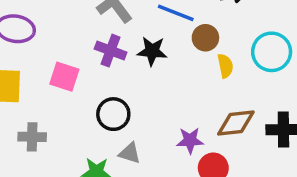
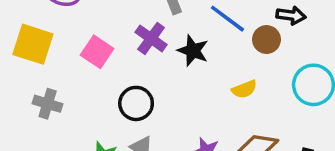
brown circle: (205, 38) -> (266, 40), moved
yellow semicircle: (225, 66) -> (244, 89), moved, turned 65

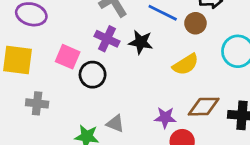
yellow semicircle: (244, 89) -> (186, 64), size x1.4
black circle: (136, 103) -> (93, 75), moved

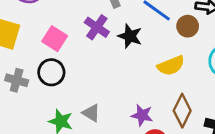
black circle: (93, 75) -> (51, 72), moved
brown diamond: (204, 107) -> (182, 111), turned -72

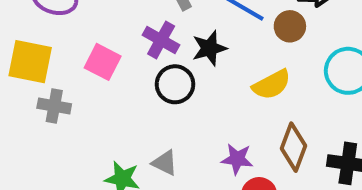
black star: (130, 36) -> (209, 48), turned -30
black circle: (51, 72) -> (175, 84), moved
gray cross: (17, 80) -> (54, 106), moved

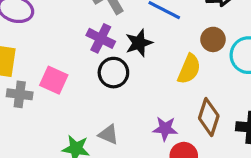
brown circle: (290, 26) -> (213, 39), moved
pink square: (103, 62) -> (54, 80), moved
yellow semicircle: (272, 85) -> (189, 69), turned -36

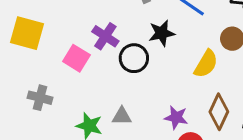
purple cross: (101, 38) -> (105, 36), moved
gray cross: (20, 94) -> (40, 98), moved
gray triangle: (108, 134) -> (122, 116), turned -30

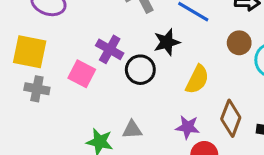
yellow semicircle: (206, 64) -> (197, 79), moved
gray cross: (40, 98) -> (37, 89), moved

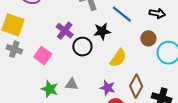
pink square: (82, 74) -> (43, 56), moved

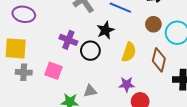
brown diamond: (136, 86) -> (159, 60), moved

